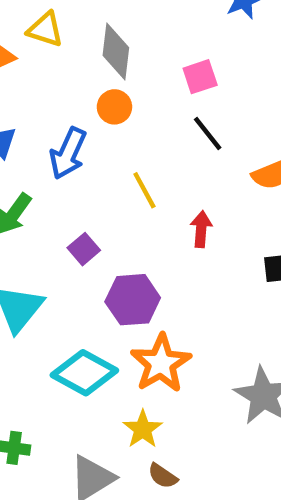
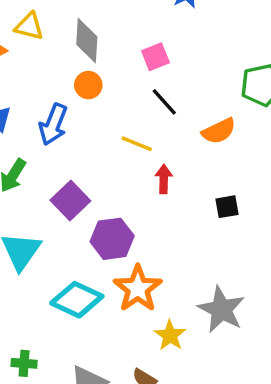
yellow line: (144, 190) -> (137, 144), moved, turned -36
purple square: (84, 249) -> (70, 201), size x1.5
yellow star: (143, 429) -> (170, 335), moved

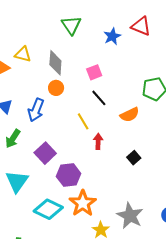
yellow line: (137, 144) -> (83, 121), turned 36
black square: (227, 207) -> (134, 158), turned -32

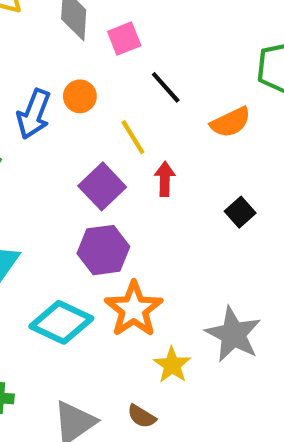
pink square: (94, 72) -> (124, 39), moved
orange circle: (56, 88) -> (80, 96), moved
purple square: (45, 153) -> (102, 186), moved

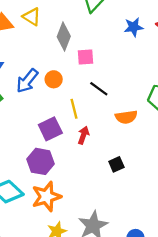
black line: (166, 87) -> (99, 89), turned -30

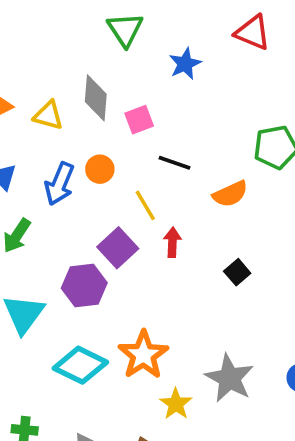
yellow triangle: (32, 17) -> (48, 115), moved
blue star: (134, 27) -> (185, 64), moved
purple hexagon: (41, 161) -> (84, 285), moved

